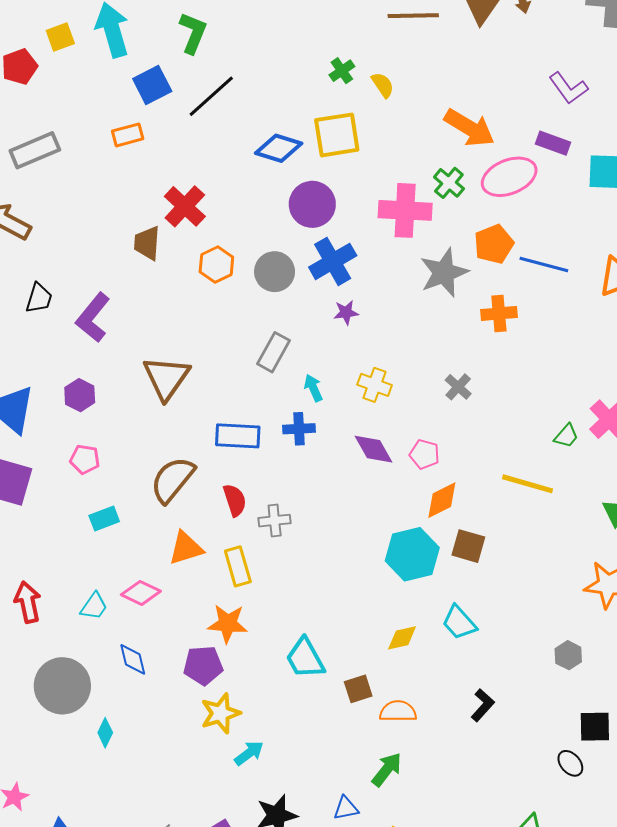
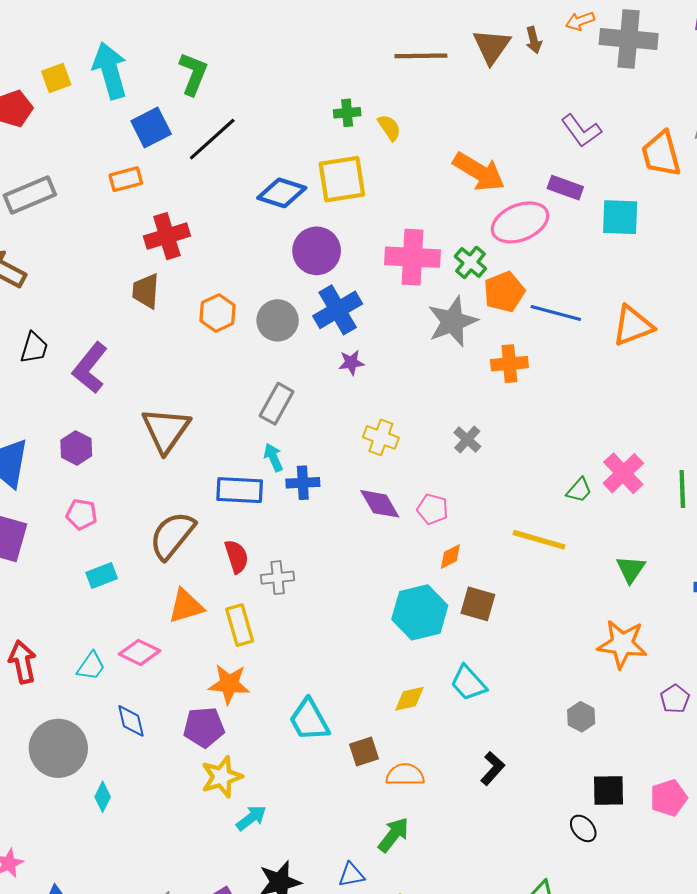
green cross: (342, 71) -> (347, 113), turned 30
green cross: (449, 183) -> (470, 262), moved
red cross: (185, 206) -> (167, 236), moved, turned 30
cyan arrow: (313, 388) -> (273, 457), moved
orange diamond: (442, 500) -> (450, 557), size x0.7

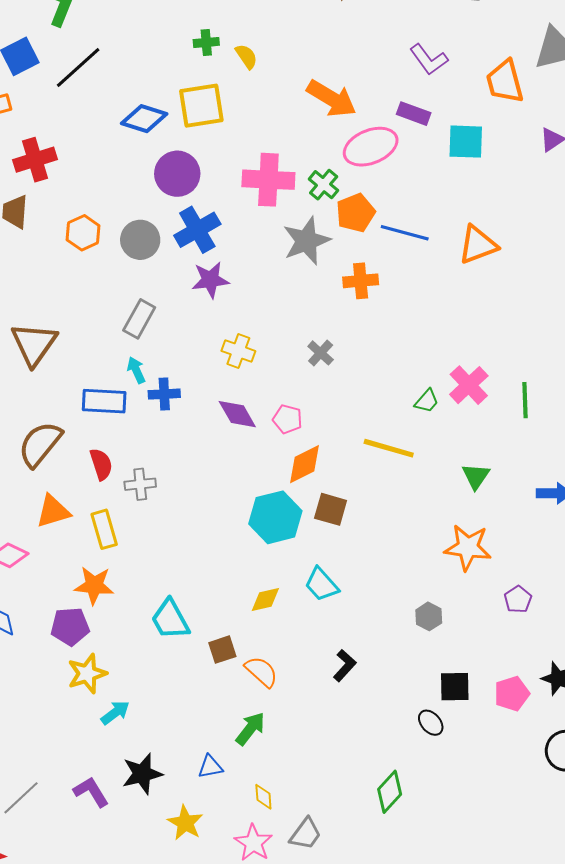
purple star: (351, 363) -> (210, 280), size x1.5
orange diamond: (450, 557) -> (304, 464), size x1.6
orange semicircle: (405, 775) -> (261, 672), turned 42

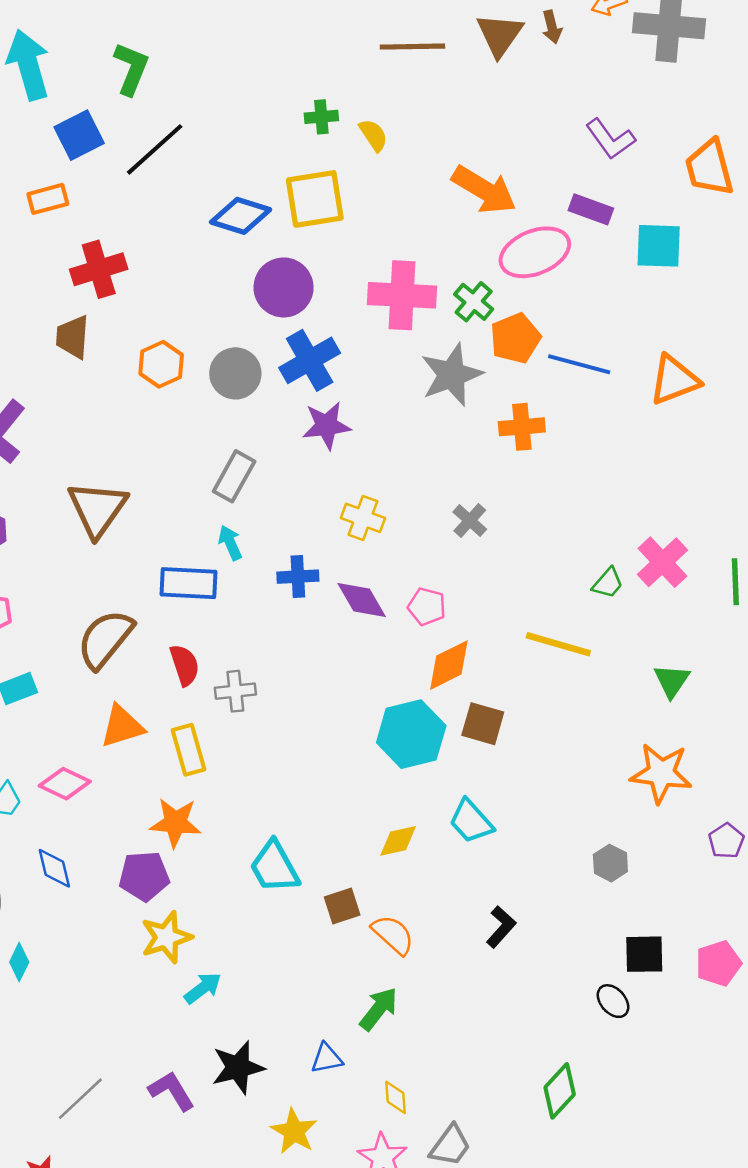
blue cross: (164, 394) -> (298, 577), moved

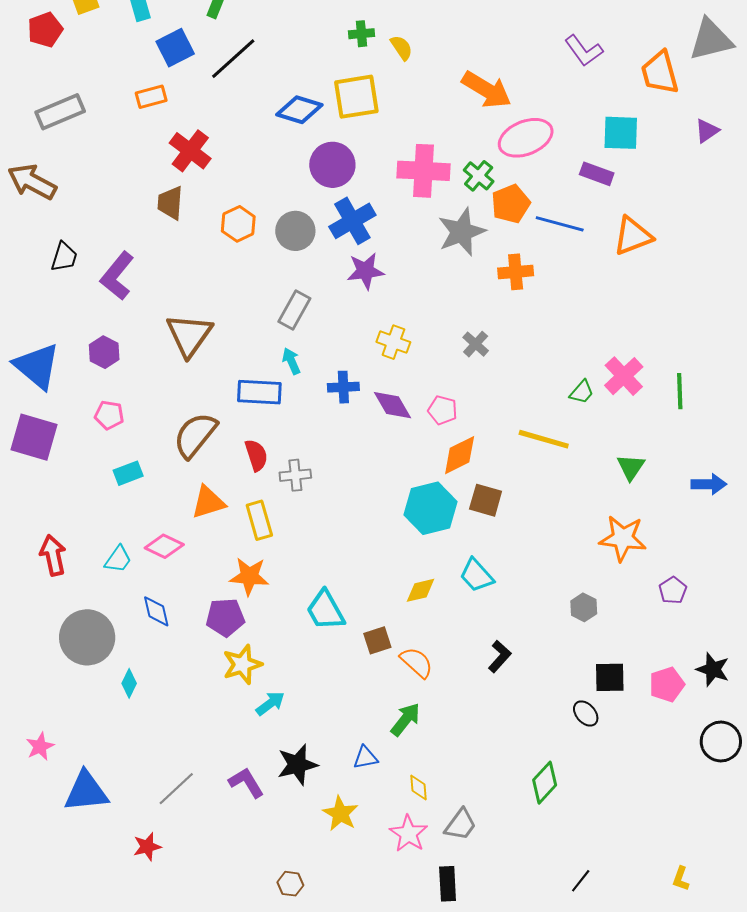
purple rectangle: (591, 209) -> (597, 174), moved
red cross: (99, 269) -> (190, 151), turned -36

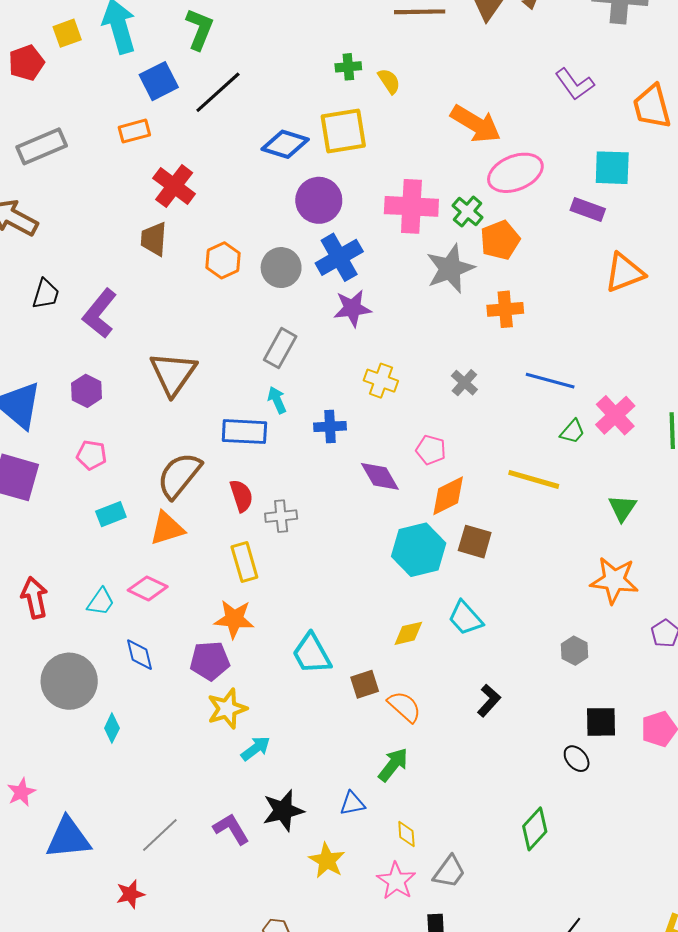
blue line: (560, 224) -> (550, 381), moved
purple diamond: (392, 405) -> (380, 476), moved
orange triangle: (208, 502) -> (167, 528), moved

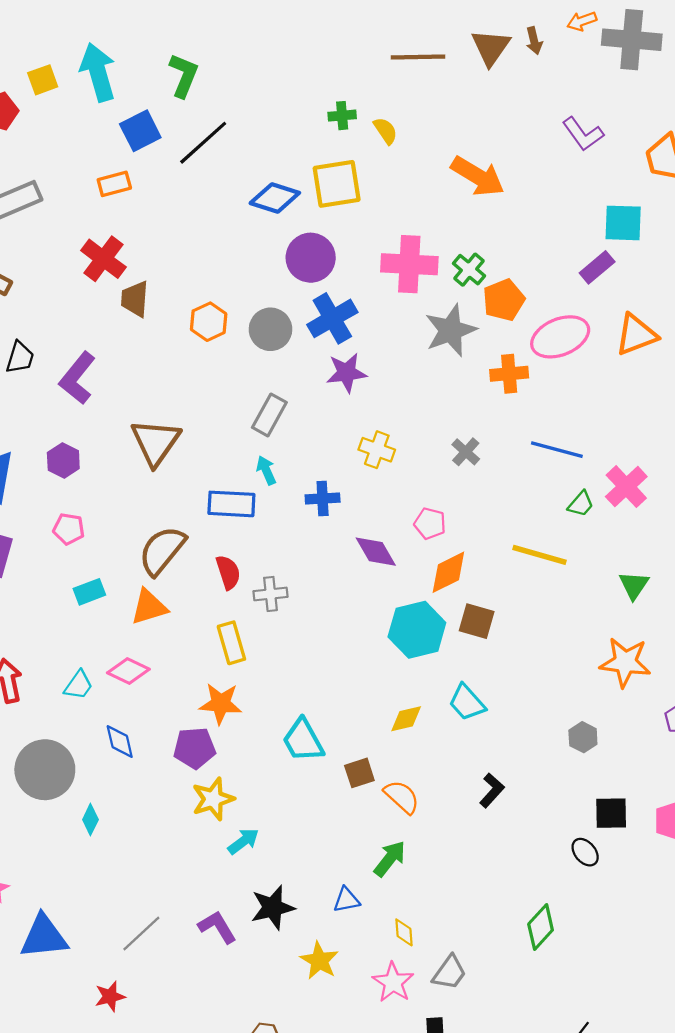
pink ellipse: (515, 173) -> (560, 337), moved
red cross: (174, 186) -> (103, 259), moved
purple rectangle: (588, 209) -> (597, 267), turned -60

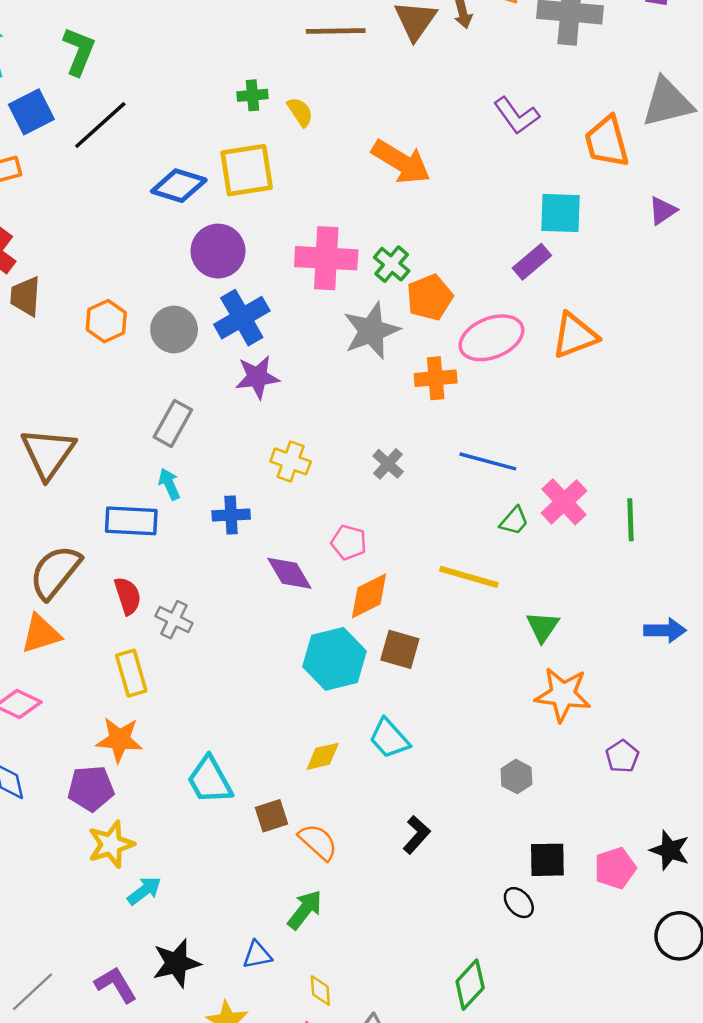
green triangle: (634, 585) -> (543, 627), moved
gray cross: (270, 594) -> (174, 620), turned 32

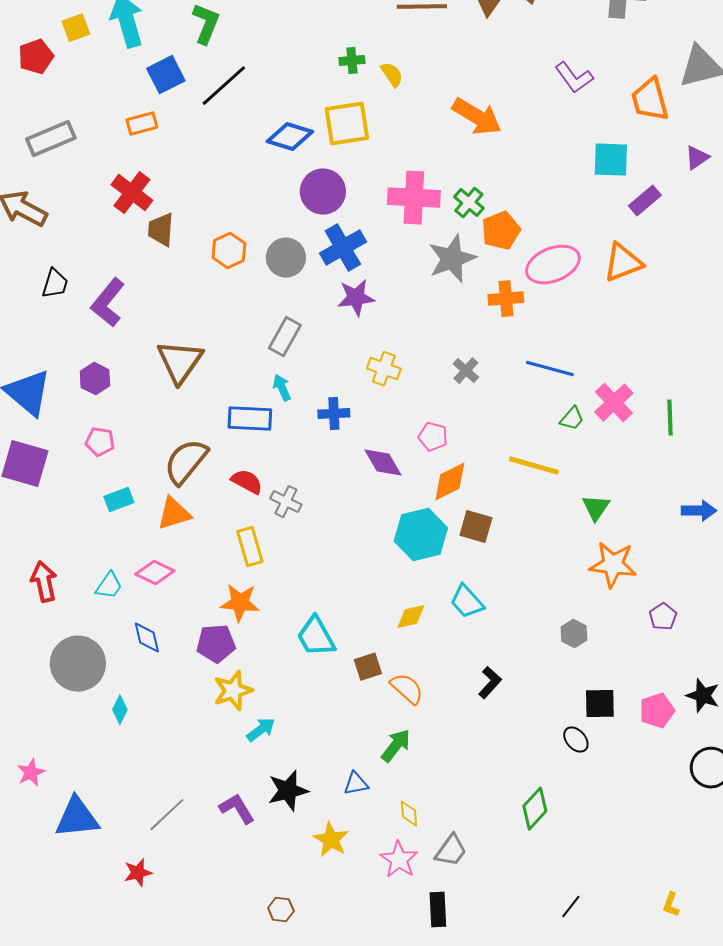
purple rectangle: (532, 262) -> (645, 201), moved
red semicircle: (128, 596) -> (247, 482), turned -44

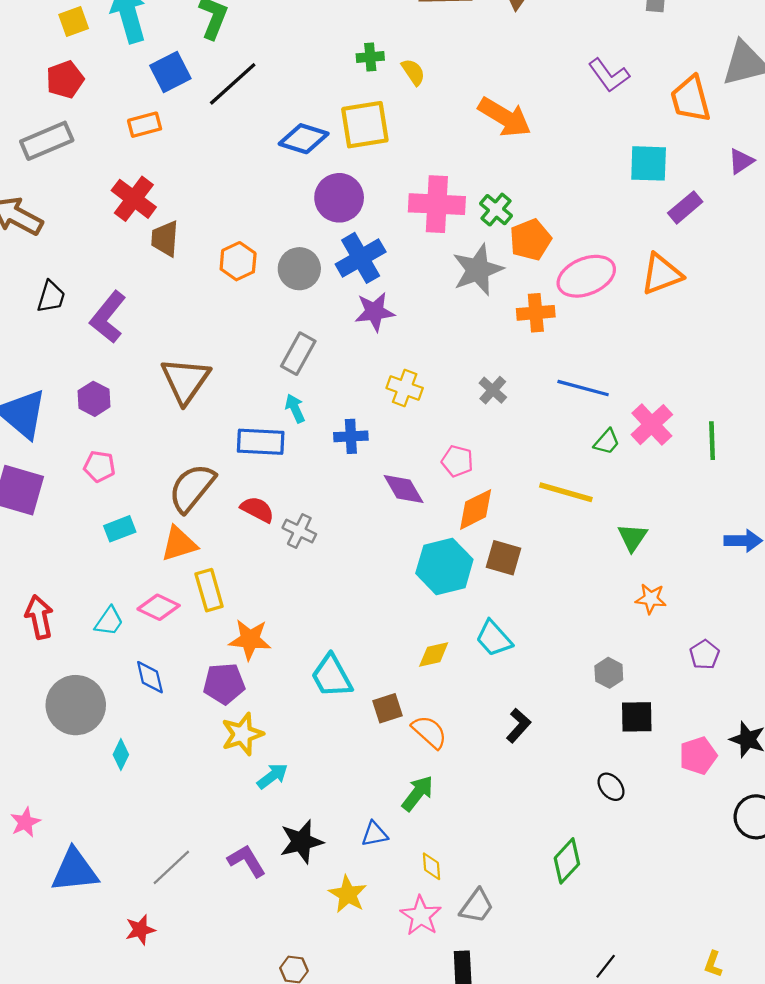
red pentagon: (36, 57) -> (65, 80), moved
yellow rectangle: (250, 547) -> (209, 590), moved
orange star: (613, 565) -> (651, 599), size x0.6
black square: (600, 704) -> (637, 717), moved

